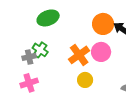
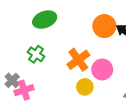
pink circle: (101, 52) -> (102, 69), moved
gray cross: (29, 57) -> (12, 80), moved, turned -32

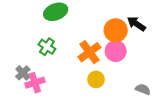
orange circle: (104, 26) -> (116, 30), moved
pink circle: (102, 69) -> (116, 51), moved

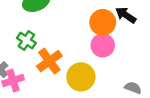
orange cross: (89, 52) -> (49, 61), moved
yellow circle: (96, 79) -> (81, 77), size x1.5

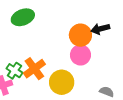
black arrow: (126, 15) -> (100, 29), turned -48
green cross: (26, 40) -> (14, 71), moved

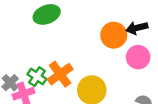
pink circle: (80, 55) -> (138, 57), moved

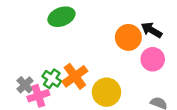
black arrow: (137, 28) -> (151, 30), turned 45

